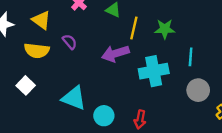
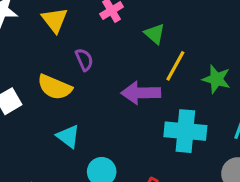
yellow semicircle: (37, 51) -> (55, 87), moved
cyan triangle: (74, 98) -> (68, 136), size x0.7

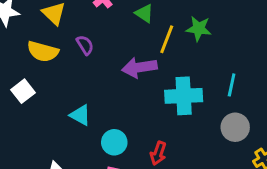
green star: (216, 79) -> (199, 29), moved
yellow semicircle: (55, 87) -> (43, 51), moved

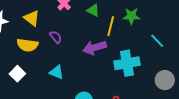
cyan line: (232, 85) -> (157, 41), moved, turned -49
cyan triangle: (80, 115) -> (57, 72), moved

